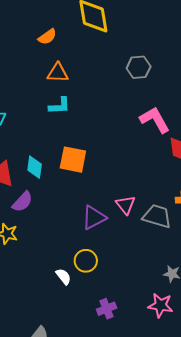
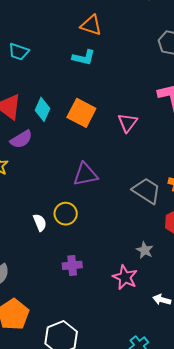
pink triangle: (126, 205) -> (128, 123), moved

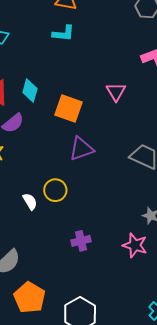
orange square: (81, 113) -> (68, 108), moved
yellow circle: (66, 214) -> (55, 190), moved
white semicircle: (40, 222) -> (30, 202), moved

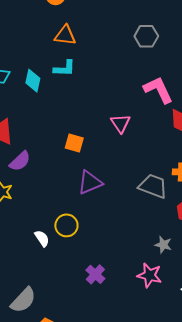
cyan diamond: (30, 90) -> (33, 81), moved
orange square: (68, 108) -> (74, 143), size x0.7
purple cross: (81, 241) -> (95, 274), turned -30

